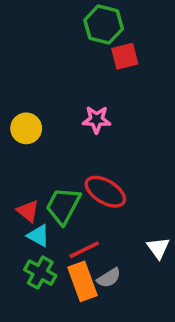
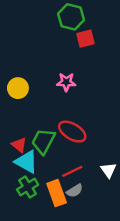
cyan triangle: (38, 236) -> (26, 162), size x1.5
red line: (84, 250) -> (72, 171), moved
green cross: (40, 273) -> (28, 187), turned 30

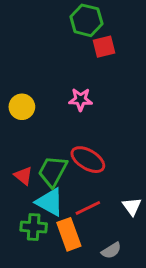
cyan triangle: (26, 162) -> (50, 202), moved
green cross: (28, 187) -> (34, 227), turned 35
gray semicircle: (75, 191) -> (111, 250), moved

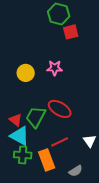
yellow circle: (22, 107) -> (26, 73), moved
cyan triangle: (50, 202) -> (20, 136), moved

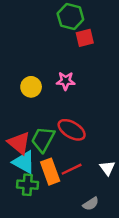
red triangle: (16, 120) -> (19, 143), size x1.5
orange rectangle: (47, 160) -> (50, 172), moved

